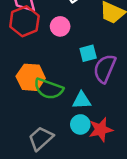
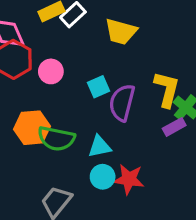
pink circle: (60, 26) -> (51, 71), moved
red star: (101, 130) -> (129, 179), turned 30

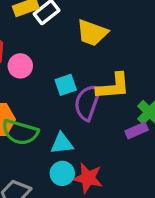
yellow L-shape: (167, 89) -> (113, 86), moved, turned 66

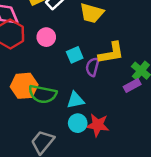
pink circle: (20, 66) -> (46, 37), moved
purple semicircle: (87, 102) -> (92, 67), size x0.7

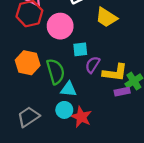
pink circle: (46, 37) -> (60, 26), size x1.5
yellow L-shape: (111, 53) -> (115, 73), moved
green semicircle: (43, 94) -> (56, 71), moved, turned -135

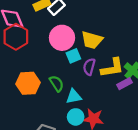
yellow trapezoid: (106, 17) -> (92, 40), moved
pink circle: (60, 26) -> (62, 38), moved
green semicircle: (56, 71) -> (57, 84), size x0.7

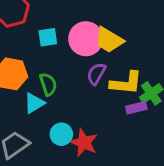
pink circle: (62, 38) -> (86, 39), moved
cyan square: (73, 56) -> (48, 37), moved
cyan triangle: (74, 96) -> (34, 103), moved, turned -35

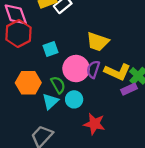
pink circle: (86, 39) -> (76, 69), moved
yellow L-shape: (126, 83) -> (117, 72), turned 30
cyan circle: (61, 134) -> (74, 99), moved

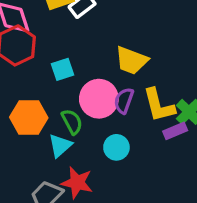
yellow L-shape: (117, 72) -> (159, 105), turned 50
cyan circle: (74, 99) -> (116, 147), moved
red star: (94, 124) -> (77, 183), moved

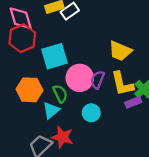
yellow trapezoid: (131, 60) -> (120, 51), moved
cyan square: (62, 69) -> (54, 56), size x1.6

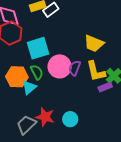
green semicircle: (60, 94) -> (37, 72), moved
cyan triangle: (51, 110) -> (29, 87), moved
cyan circle: (91, 113) -> (70, 119), moved

